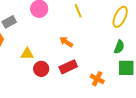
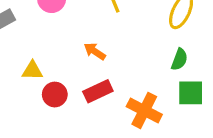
orange cross: (97, 79) -> (144, 110), size x1.5

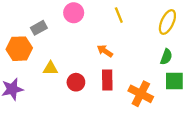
yellow triangle: (32, 71) -> (50, 68), moved
red rectangle: (98, 91) -> (107, 80), turned -66

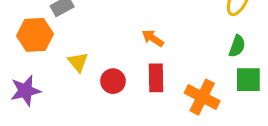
yellow triangle: (50, 68) -> (78, 62), turned 49

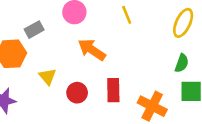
orange arrow: (153, 38) -> (92, 50), moved, size x1.5

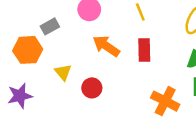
red rectangle: (113, 90) -> (144, 50), moved

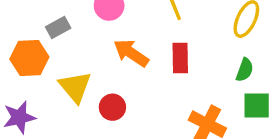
yellow triangle: (63, 72) -> (75, 87), size x1.5

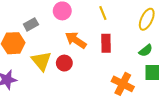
green semicircle: (245, 70) -> (146, 51), turned 32
red circle: (112, 107) -> (64, 63), moved

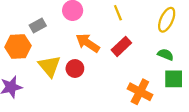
red rectangle: (106, 43) -> (121, 46), turned 48
green semicircle: (146, 51) -> (166, 55), turned -120

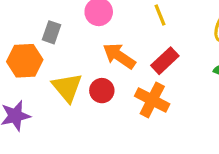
gray rectangle: (38, 26) -> (51, 32), turned -42
orange cross: (140, 92) -> (152, 100), moved

